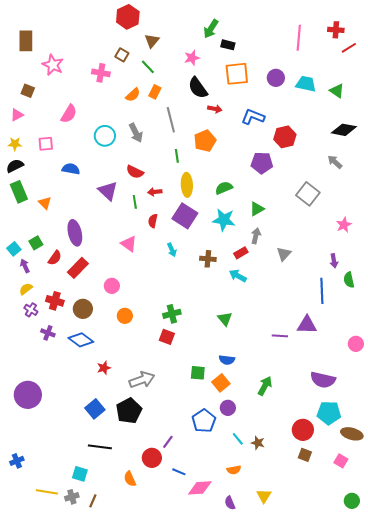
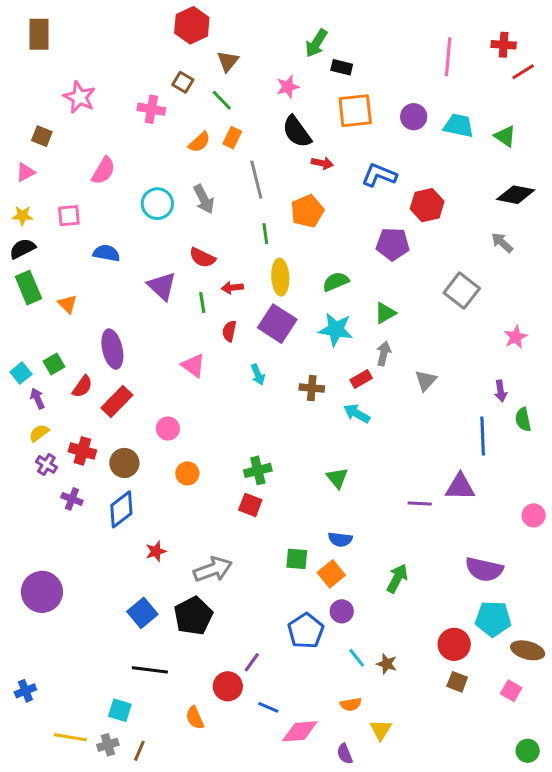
brown rectangle: (26, 41) -> (39, 34), moved
blue diamond: (81, 340) -> (121, 509), turned -75
yellow triangle: (264, 496) -> (381, 730), moved

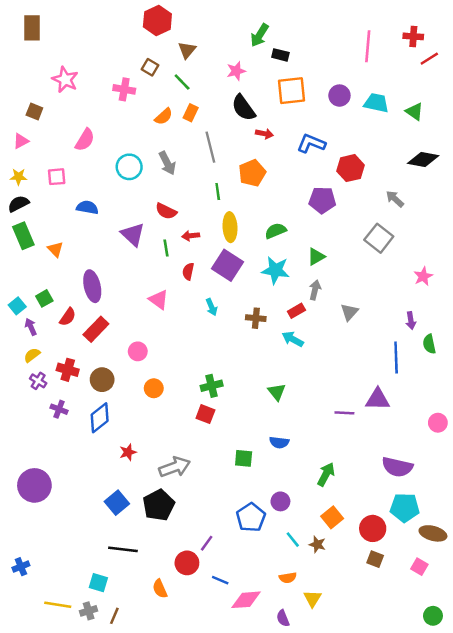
gray arrow: (502, 243) -> (395, 199), moved
orange square: (331, 574) -> (332, 517), moved

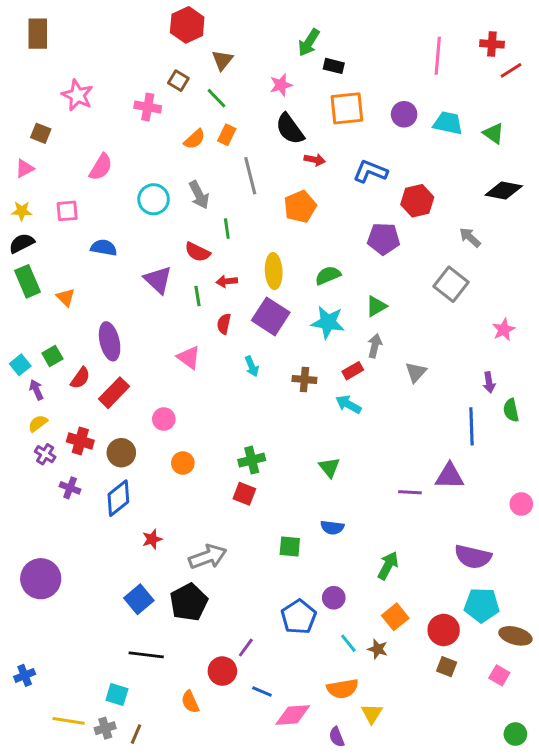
green line: (218, 191) -> (227, 229), moved
orange semicircle: (288, 578) -> (343, 689), size x1.5

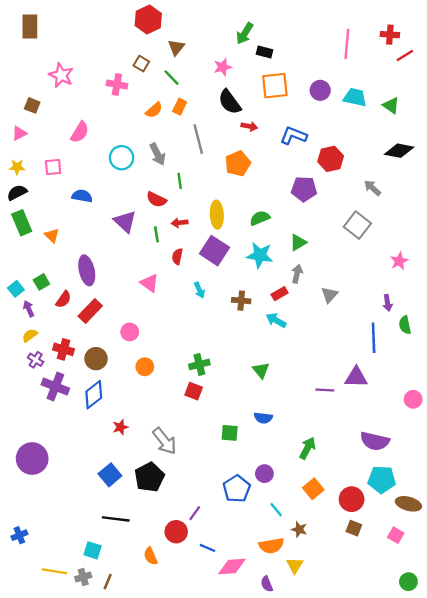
purple cross: (70, 488) -> (55, 387), size x1.6
gray arrow: (208, 557) -> (165, 441), turned 72
brown star: (378, 649) -> (299, 529), moved

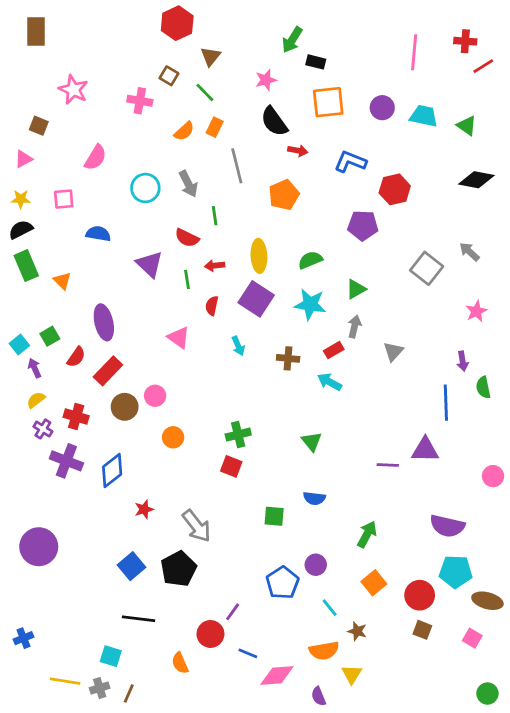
gray arrow: (372, 188) -> (469, 252), moved
brown circle: (96, 359) -> (125, 407), moved

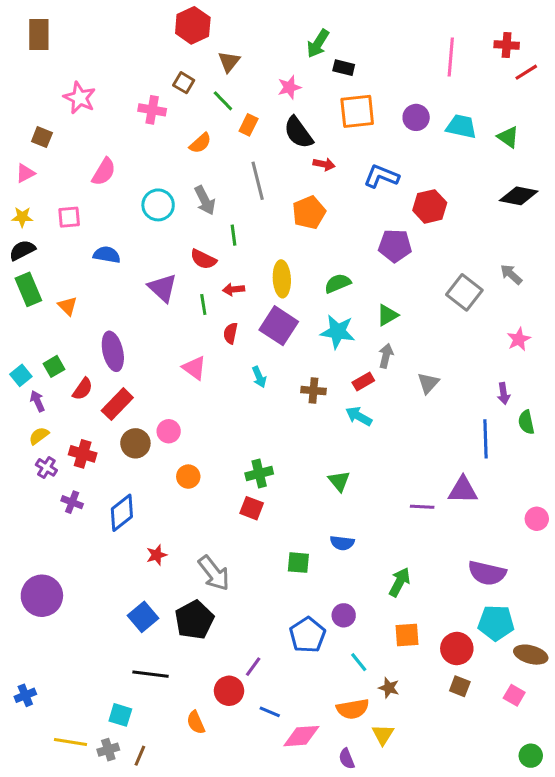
orange rectangle: (215, 127) -> (249, 125), moved
purple cross: (66, 461) -> (72, 502), size x0.6
orange square: (374, 583) -> (407, 635), turned 35

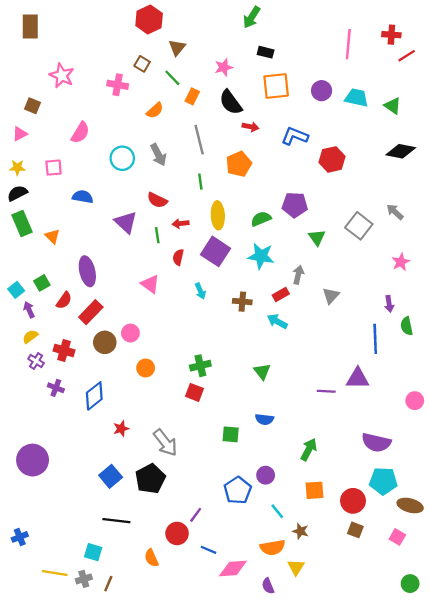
green arrow: (318, 43) -> (252, 17), moved
green line: (234, 235) -> (200, 182), moved
purple pentagon: (395, 246) -> (295, 205), moved
green triangle: (387, 315) -> (317, 237), moved, turned -36

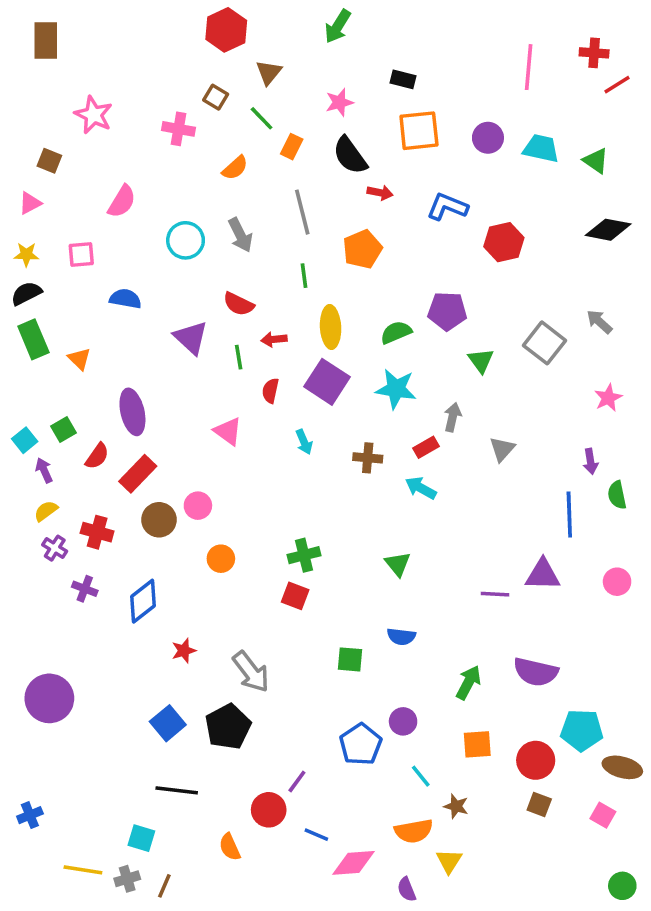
green arrow: (252, 17) -> (338, 26), moved
pink circle: (415, 401) -> (617, 582), moved
purple semicircle: (376, 443) -> (536, 672), moved

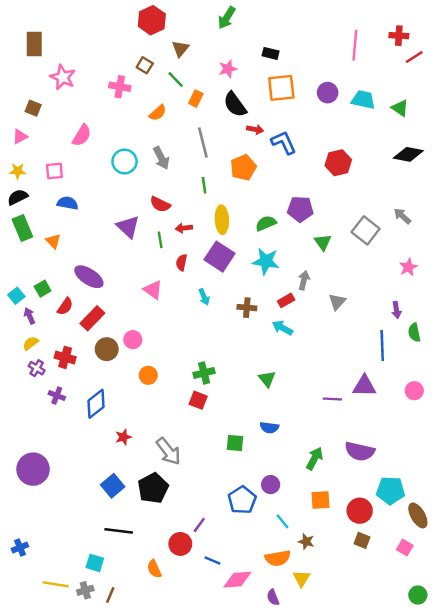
brown rectangle: (46, 41) -> (34, 44), moved
blue L-shape: (447, 207) -> (284, 143), moved, turned 44
blue semicircle: (125, 299) -> (67, 203), moved
purple ellipse: (132, 412) -> (89, 277), turned -44
brown ellipse: (622, 767) -> (418, 515), turned 45

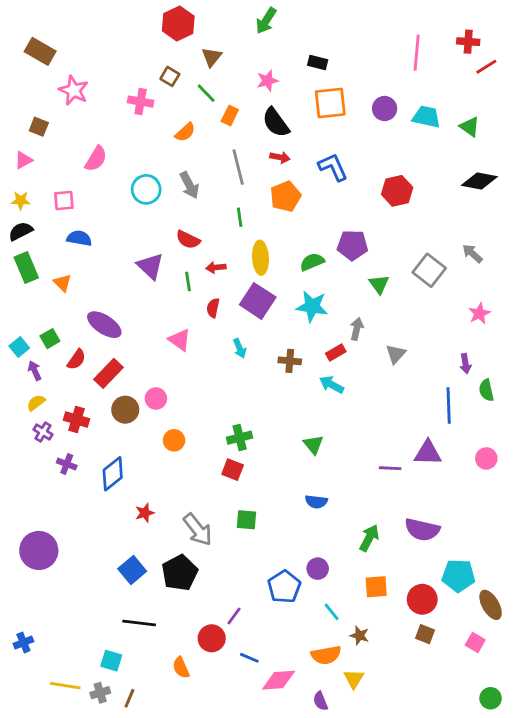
brown rectangle: (34, 44) -> (40, 51), turned -60
red arrow: (255, 129) -> (280, 157), moved
green square: (235, 443) -> (247, 520), moved

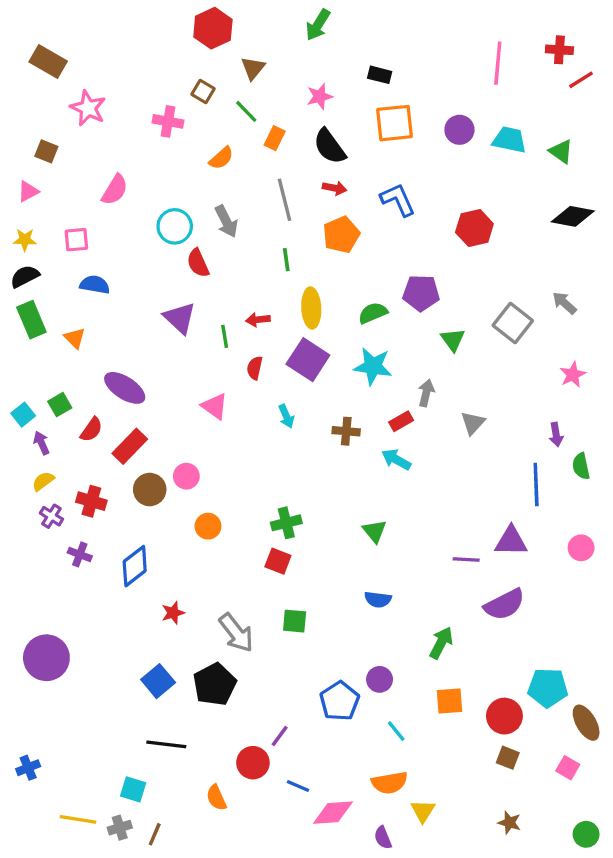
red semicircle: (188, 240) -> (198, 263), moved, turned 40
purple semicircle: (422, 530) -> (504, 604), moved, turned -40
brown star: (359, 636) -> (509, 823), moved

